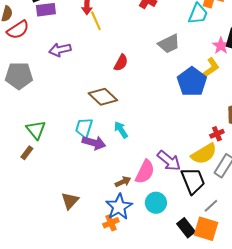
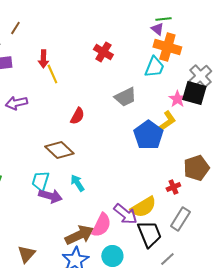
yellow semicircle: (204, 154) -> (143, 207), moved
brown arrow: (123, 182) -> (79, 235), size x1.8

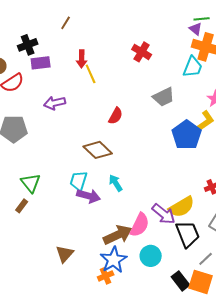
brown line: (15, 28) -> (66, 23), moved

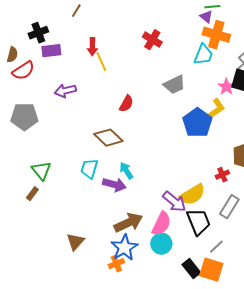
purple arrow: (89, 196) -> (114, 185), moved
pink semicircle: (140, 225) -> (161, 224), moved

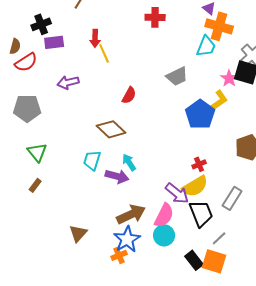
red cross: (152, 40) -> (155, 17), moved, turned -30
green triangle: (41, 171) -> (37, 152), moved
red cross: (222, 175) -> (199, 164), moved

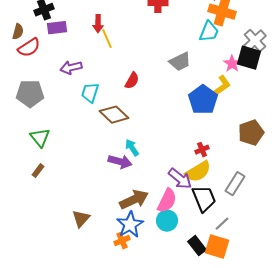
cyan trapezoid: (92, 160) -> (90, 93), moved

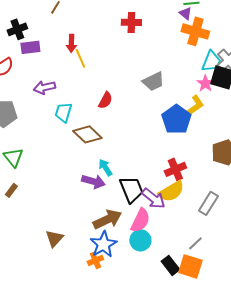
cyan trapezoid: (209, 32) -> (211, 61), moved
red cross: (202, 150) -> (175, 169), size x1.5
black trapezoid: (204, 199) -> (131, 189), moved

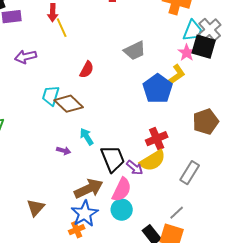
cyan trapezoid: (63, 112) -> (51, 96), moved
purple arrow: (93, 181) -> (64, 151), moved, size x0.6
purple arrow: (153, 198) -> (135, 168), size x0.7

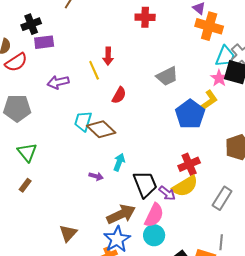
red arrow: (53, 13) -> (108, 56), moved
yellow line: (62, 28) -> (94, 70), moved
cyan arrow: (87, 137) -> (119, 162), turned 54
gray line: (177, 213) -> (221, 242), moved, turned -42

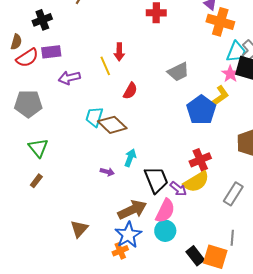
purple rectangle: (44, 42) -> (51, 52), moved

